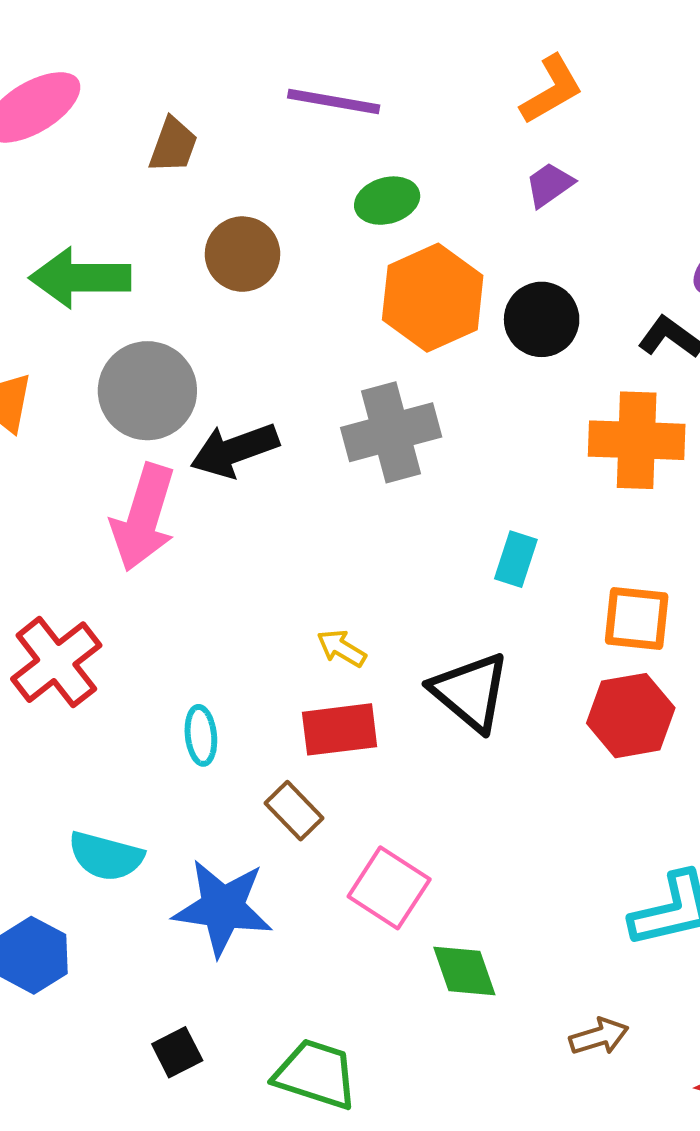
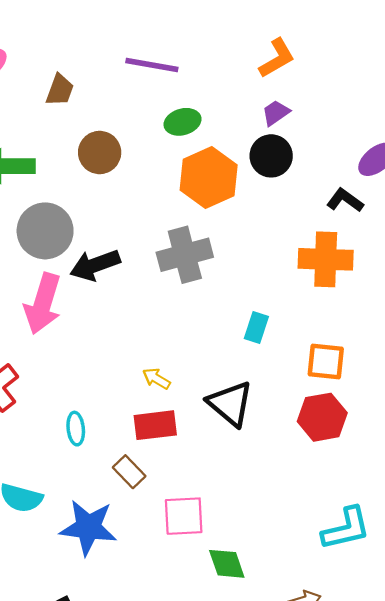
black circle: (542, 319) -> (271, 156), moved
pink square: (389, 888) -> (184, 516), turned -36

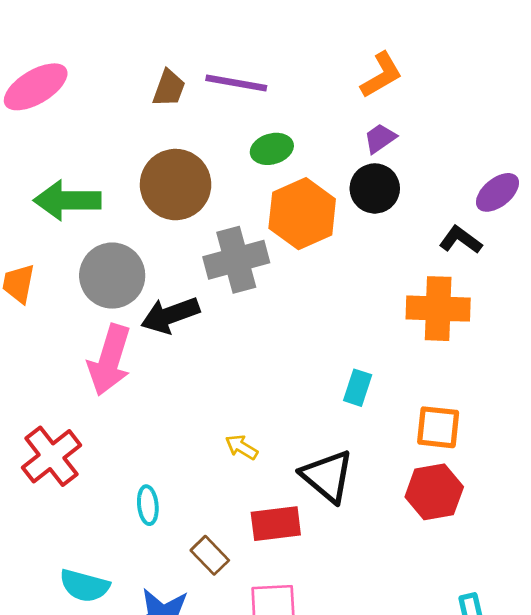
brown trapezoid: (60, 90) -> (169, 88), moved
brown circle: (100, 153) -> (176, 185), size x1.4
gray cross: (185, 255) -> (236, 260), moved
red rectangle: (155, 425) -> (276, 524), moved

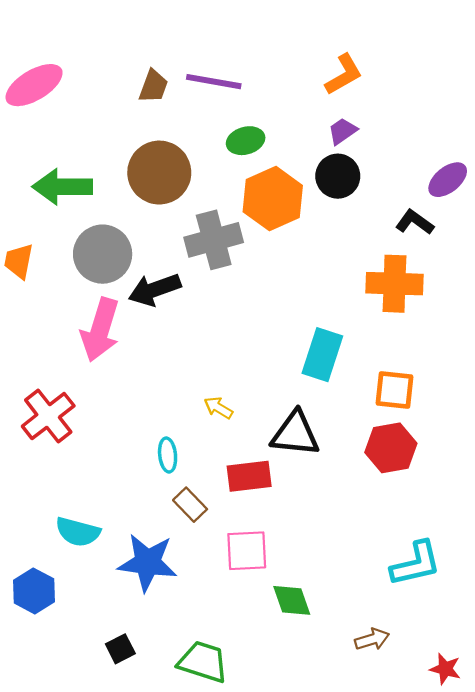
cyan rectangle: (358, 388) -> (322, 355), size x1.6
black triangle: (327, 476) -> (295, 434), turned -34
cyan ellipse: (148, 505) -> (168, 455), moved

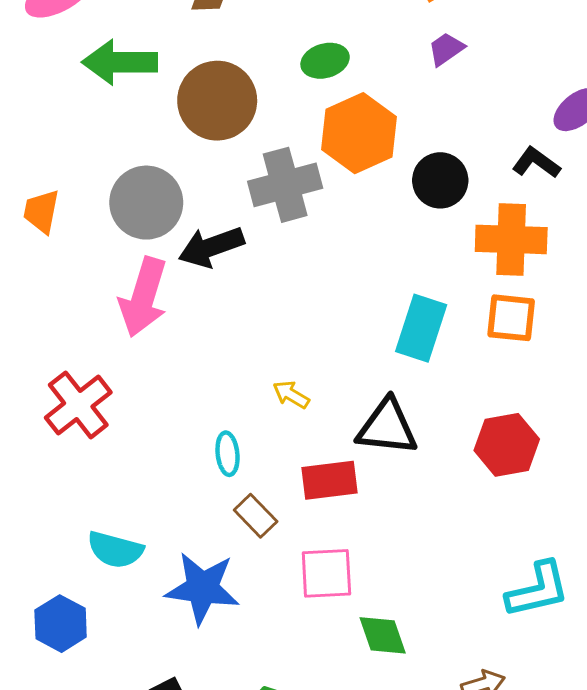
black circle: (338, 176) -> (440, 180), moved
green arrow: (62, 187) -> (120, 62), moved
orange square: (394, 390) -> (511, 318), moved

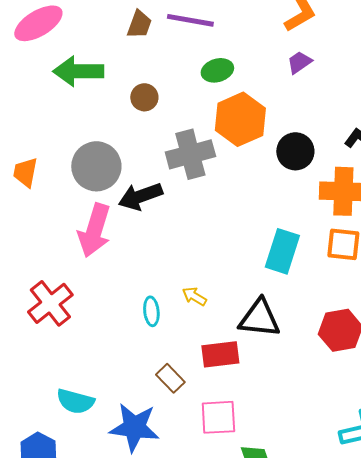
brown circle: (217, 101) -> (144, 97), size x0.5
cyan ellipse: (228, 454) -> (151, 311), moved

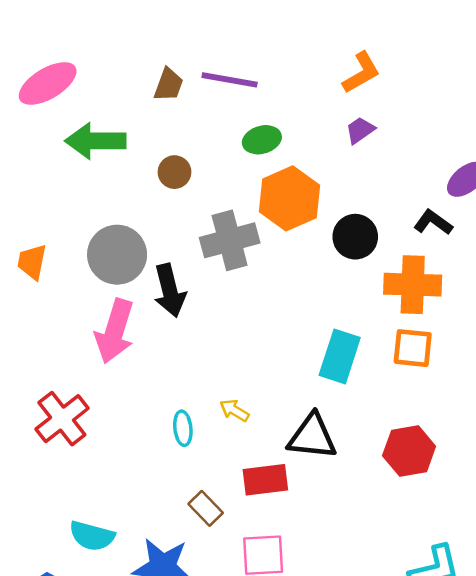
black arrow: (140, 196) -> (170, 291), turned -84

